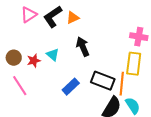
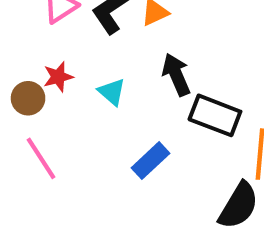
red star: (34, 61) -> (58, 77), moved
black rectangle: (103, 81) -> (215, 115), moved

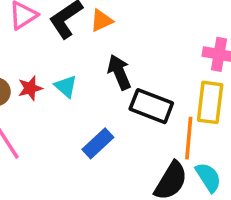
red star: (58, 77) -> (30, 88), moved

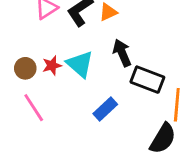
cyan triangle: (66, 86) -> (80, 64), size x1.5

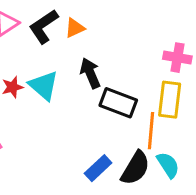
blue rectangle: (105, 109) -> (98, 168), moved

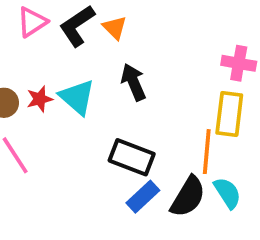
orange triangle: (75, 28) -> (115, 28), turned -50
black rectangle: (118, 103) -> (132, 157), moved

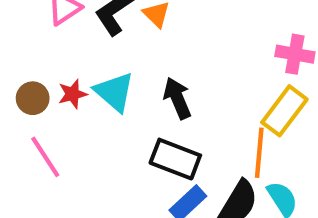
black arrow: (133, 82) -> (177, 98), moved
yellow rectangle: (229, 114) -> (284, 111), turned 30

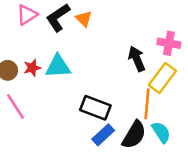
cyan triangle: (114, 92) -> (58, 66), turned -44
black arrow: (177, 98) -> (137, 59), moved

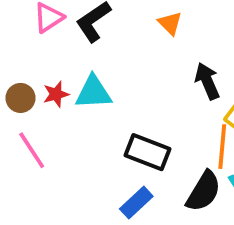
orange triangle: (84, 19) -> (170, 23), moved
blue rectangle: (103, 135) -> (136, 203), moved

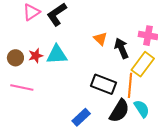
orange triangle: (170, 23) -> (100, 39), moved
pink line: (32, 150) -> (22, 88), turned -45
black rectangle: (148, 152) -> (103, 84), moved

